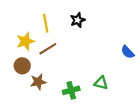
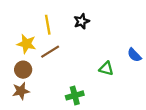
yellow star: (25, 41) -> (26, 44), turned 30
brown star: (38, 82) -> (21, 91), moved
green triangle: (101, 83) -> (106, 68), moved

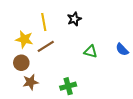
green triangle: (106, 68) -> (91, 52), moved
brown star: (21, 91) -> (30, 82), moved

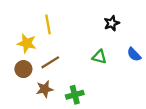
black star: (74, 19) -> (112, 23), moved
brown line: (46, 46) -> (50, 62), moved
brown star: (30, 82) -> (45, 89), moved

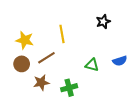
yellow line: (48, 24) -> (62, 34), moved
blue semicircle: (134, 54) -> (120, 61), moved, turned -64
green triangle: (99, 57) -> (92, 65), moved

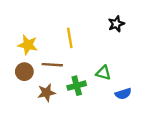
brown line: (46, 58) -> (52, 65), turned 36
blue semicircle: (120, 61) -> (123, 94), moved
green cross: (69, 88) -> (77, 86), moved

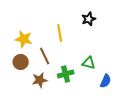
black star: (116, 24) -> (89, 19), moved
brown line: (52, 65) -> (45, 56), turned 60
blue semicircle: (123, 94) -> (106, 81), turned -48

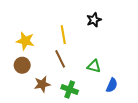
brown line: (45, 56) -> (60, 59), moved
green cross: (66, 74) -> (70, 89), moved, turned 35

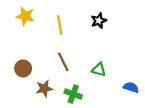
yellow line: (63, 35) -> (60, 25), moved
yellow star: (25, 41) -> (25, 16), moved
blue semicircle: (112, 85) -> (131, 87), moved, turned -96

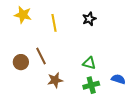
brown line: (63, 62) -> (41, 56), moved
brown star: (44, 88) -> (55, 80), moved
green cross: (73, 94) -> (91, 85), moved, turned -35

